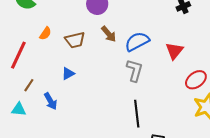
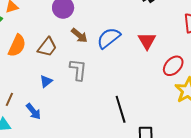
orange semicircle: (45, 33) -> (17, 46), size x1.6
brown trapezoid: (75, 40) -> (47, 47), turned -30
gray L-shape: (135, 70) -> (78, 70), moved

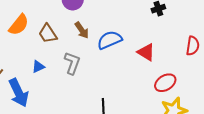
red triangle: (147, 41) -> (146, 52), turned -42
brown trapezoid: (47, 47) -> (48, 34), turned 95
blue arrow: (33, 111) -> (19, 93), size x1.6

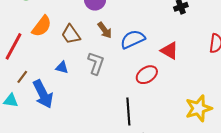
blue triangle: (38, 67) -> (62, 67), turned 40
red ellipse: (165, 83) -> (147, 75), moved

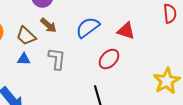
brown arrow: (105, 30) -> (48, 25), moved
blue triangle: (62, 67) -> (24, 59), moved

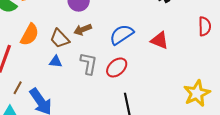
brown arrow: (48, 25) -> (83, 30), turned 114
red ellipse: (109, 59) -> (117, 67), moved

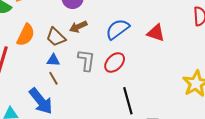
brown line: (18, 88) -> (53, 78), moved, turned -56

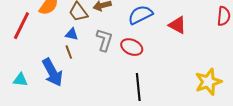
red ellipse: (115, 62) -> (132, 47), turned 60

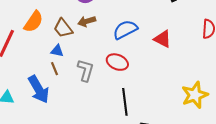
gray L-shape: (104, 40) -> (85, 70), moved

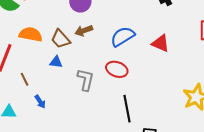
orange semicircle: (34, 22) -> (31, 34), turned -110
brown line: (55, 69) -> (25, 79), moved
blue arrow: (39, 89) -> (40, 102), size x0.5

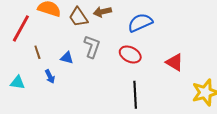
red triangle: (160, 43) -> (175, 62), moved
blue triangle: (56, 62) -> (67, 58), moved
gray L-shape: (86, 80) -> (92, 47), moved

